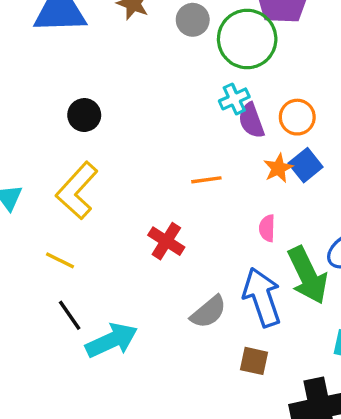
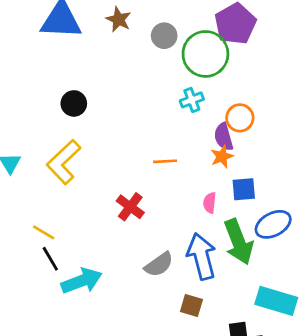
purple semicircle: (251, 121) -> (224, 137), moved
blue square: (306, 165) -> (244, 189), moved, turned 30
yellow line: (60, 260) -> (44, 232), moved

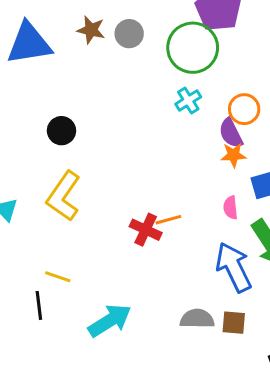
gray circle: (164, 36) -> (129, 34), moved
orange star: (222, 157) -> (233, 155), turned 30
orange line: (165, 161) -> (168, 220), moved
black line: (50, 259) -> (39, 305), moved, turned 35
gray semicircle: (159, 265) -> (197, 319), moved, turned -132

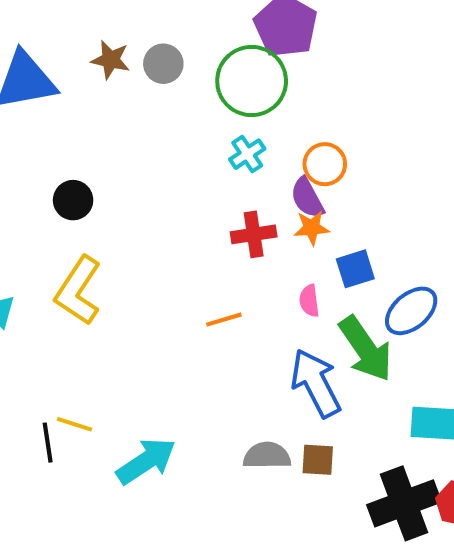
red cross: (146, 230) -> (254, 234), moved, turned -32
yellow line: (58, 277) -> (75, 424), moved

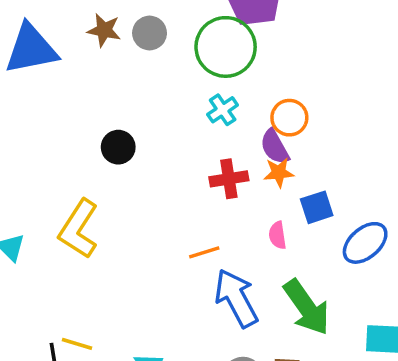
black circle: (73, 200) -> (118, 147), moved
green arrow: (366, 349) -> (307, 307), moved
blue arrow: (316, 383) -> (236, 298), moved

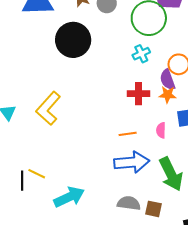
black circle: (118, 147) -> (73, 40), moved, size x1.8
orange line: (204, 252) -> (128, 134), moved
blue arrow: (236, 298) -> (132, 162), turned 104

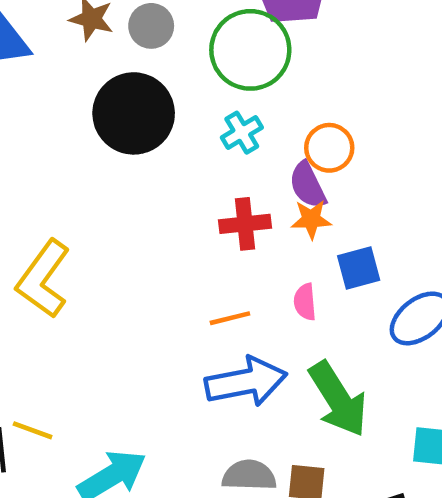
black circle: (73, 40) -> (134, 113), moved

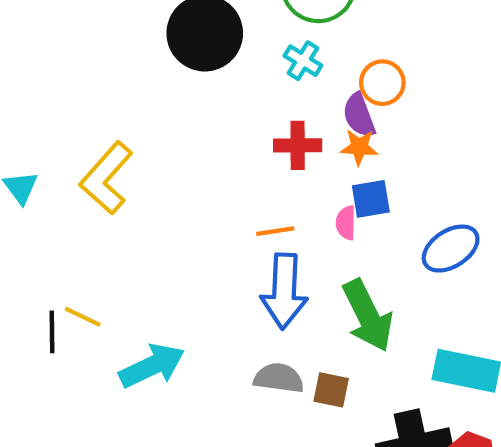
cyan cross: (242, 133) -> (303, 61), turned -33
blue square: (359, 268) -> (371, 199), moved
blue arrow: (246, 382) -> (284, 291), turned 98

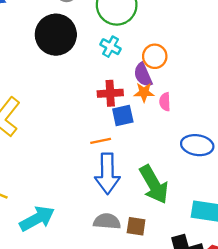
blue square: (371, 199) -> (123, 115), moved
pink semicircle: (346, 223) -> (165, 102), moved
blue ellipse: (451, 249) -> (197, 145), turned 44

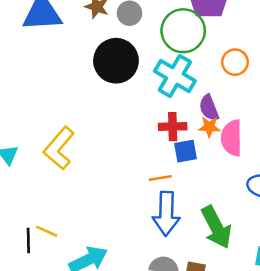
cyan cross: (111, 47) -> (175, 76), size x1.8
orange circle: (155, 56) -> (235, 62), moved
pink semicircle: (165, 102) -> (232, 138), size x1.8

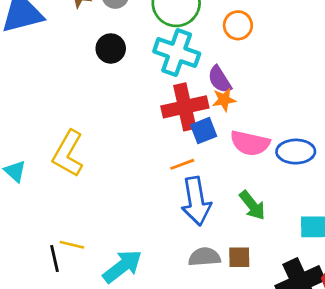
black circle: (116, 61) -> (111, 48), size x0.6
red cross: (173, 127) -> (185, 107), size x1.5
pink semicircle: (232, 138) -> (250, 143), moved, turned -66
green arrow: (216, 227) -> (252, 205), size x0.7

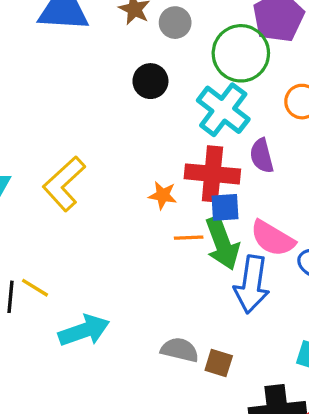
orange star: (224, 100) -> (163, 195), moved
blue arrow: (196, 201) -> (252, 284), moved
green arrow: (252, 205) -> (222, 243), moved, size x1.4

